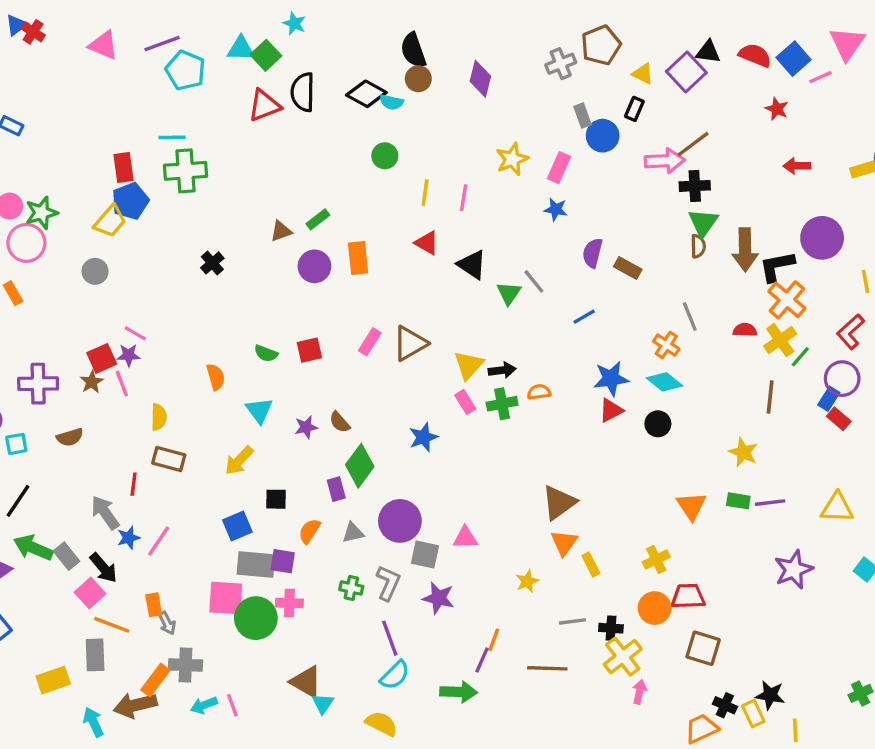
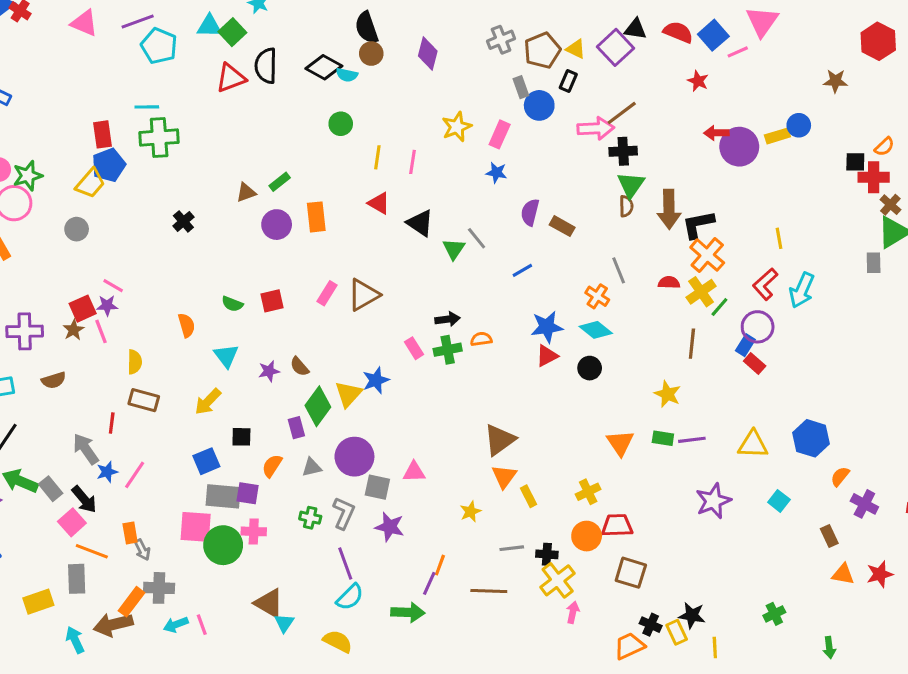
brown pentagon: (601, 45) -> (542, 50), moved
purple circle: (822, 238) -> (739, 147), moved
yellow triangle: (469, 365) -> (348, 394), moved

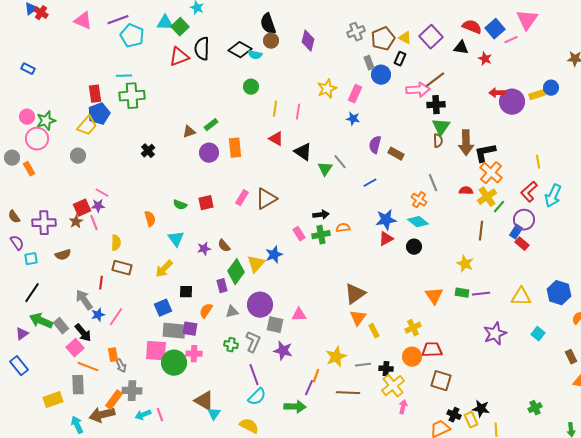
black triangle: (635, 29) -> (461, 48), moved
yellow star: (471, 512) -> (336, 357), moved, size x1.5

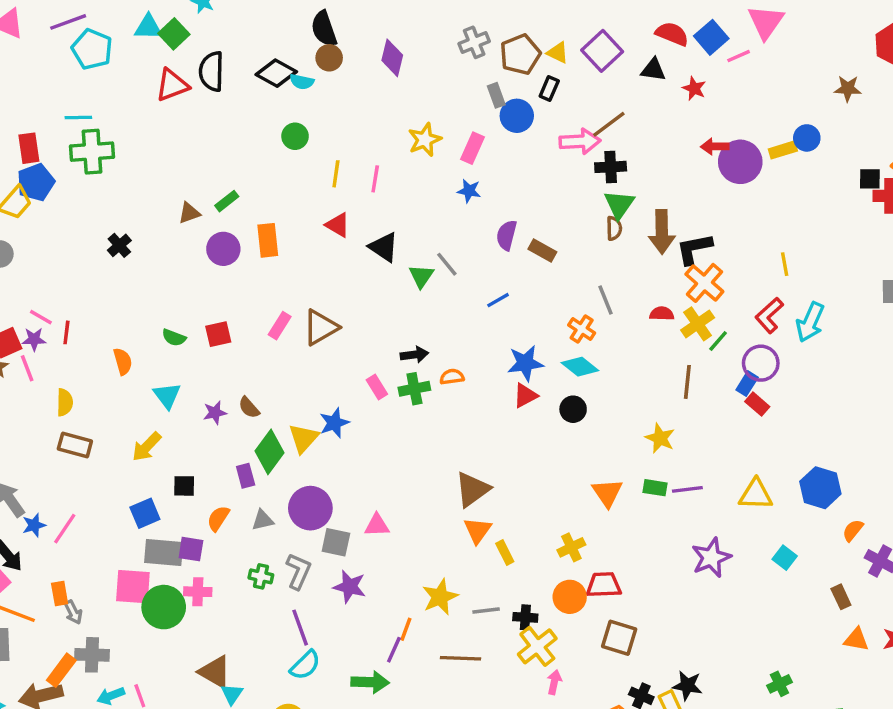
red line: (101, 283) -> (66, 332), moved

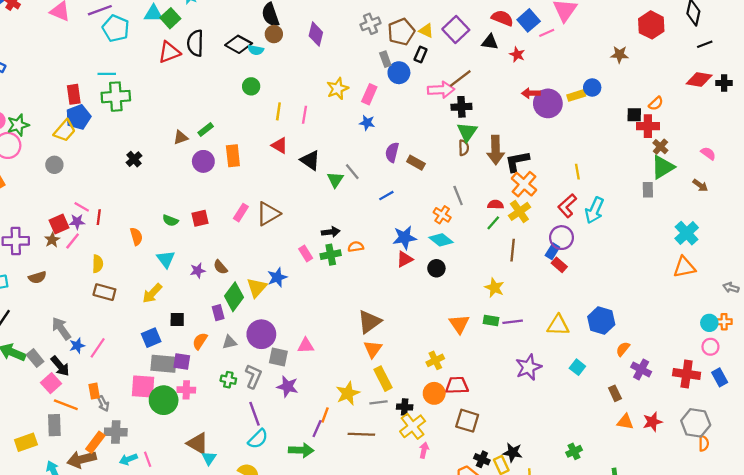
green line: (718, 341) -> (493, 223), moved
pink line: (27, 368) -> (73, 241), turned 60
yellow rectangle: (505, 552) -> (383, 379), moved, size x1.5

